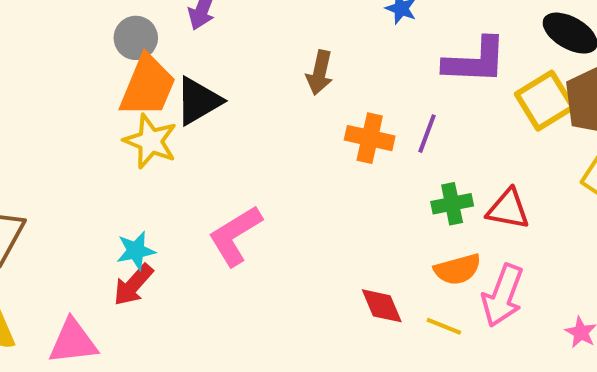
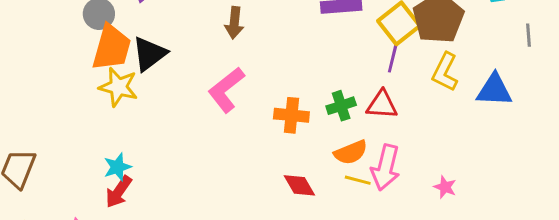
purple line: (427, 134) -> (393, 58), moved
orange cross: (370, 138) -> (291, 115), moved
pink L-shape: (235, 236) -> (226, 90), moved
yellow line: (444, 326) -> (358, 180), moved

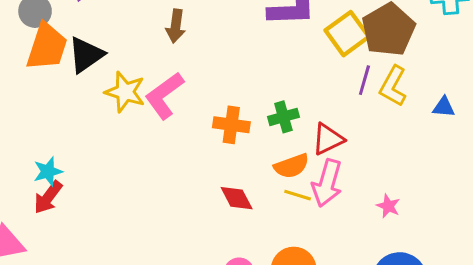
purple line: (393, 58) -> (364, 80), moved
yellow star: (118, 87) -> (125, 92), moved
blue triangle: (494, 90) -> (444, 107), size x0.6
red triangle: (382, 105) -> (328, 139), moved, turned -32

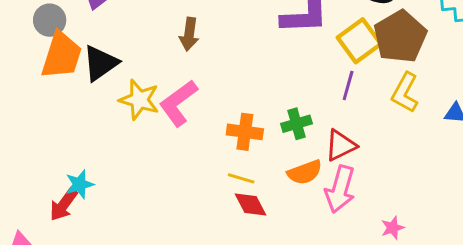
purple line: (364, 80) -> (348, 85), moved
cyan star: (48, 171) -> (80, 184), moved
yellow line: (298, 195) -> (241, 178), moved
pink star: (388, 206) -> (393, 228), moved, turned 30

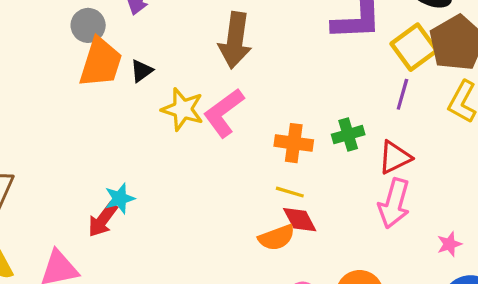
brown arrow: (189, 34) -> (235, 40), size x1.6
black triangle: (100, 63) -> (142, 71), size x0.6
orange semicircle: (305, 172) -> (277, 238), moved

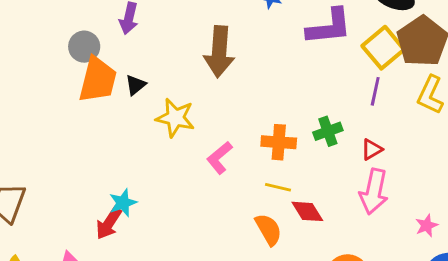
pink L-shape: (224, 113) -> (219, 158), moved, size x0.7
red triangle: (395, 157) -> (372, 149), size x0.7
red diamond: (300, 220) -> (307, 211), moved
orange semicircle: (277, 238) -> (268, 229), turned -96

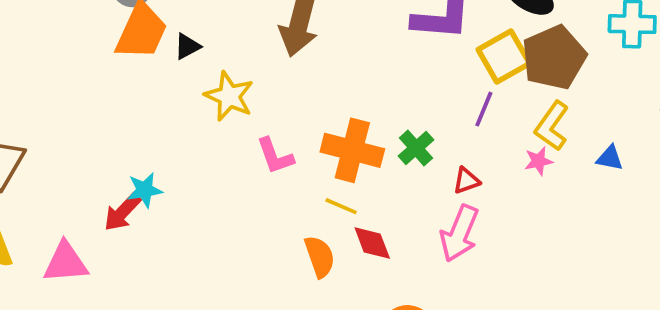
green cross: (328, 131) -> (416, 148), turned -32
orange cross: (279, 142) -> (352, 150), size x1.4
pink L-shape: (219, 158) -> (275, 156), turned -80
pink star: (427, 226) -> (539, 161), moved

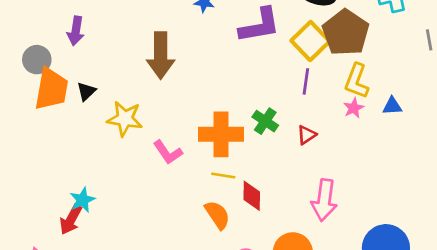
blue triangle: (610, 158) -> (392, 106), moved
pink arrow: (459, 233) -> (324, 200), moved
red diamond: (372, 243) -> (252, 196), turned 36

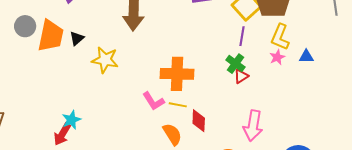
gray circle: (37, 60) -> (25, 26), moved
green cross: (265, 121) -> (236, 64), moved
pink L-shape: (168, 152) -> (153, 101), moved

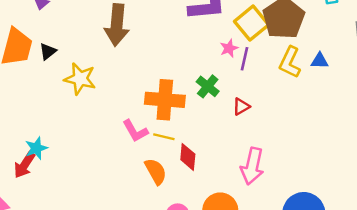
pink star: (277, 57) -> (229, 48), moved
blue triangle: (306, 57) -> (320, 61), moved
green cross: (236, 64) -> (208, 86), moved

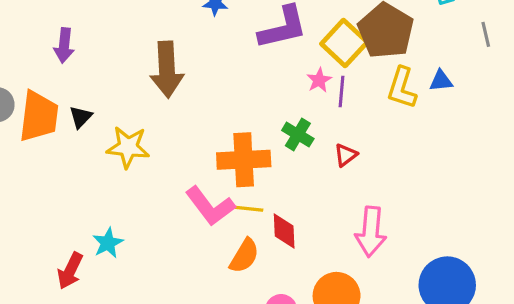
pink L-shape: (135, 131) -> (210, 206), size x1.4
cyan star: (36, 148) -> (108, 243), moved
orange semicircle: (156, 171) -> (244, 256), turned 68

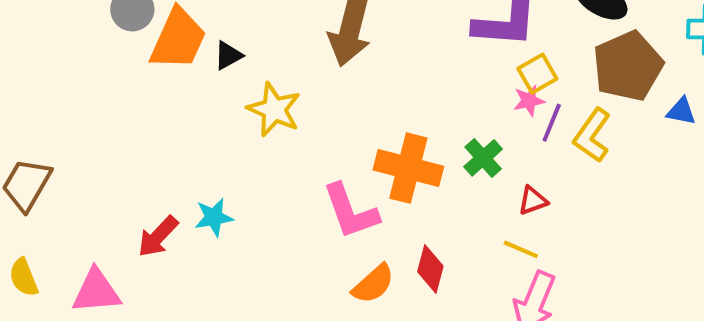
yellow square: (344, 43) -> (537, 74), moved, size x0.7
blue triangle: (441, 81) -> (681, 111), moved
yellow L-shape: (402, 88) -> (592, 135), moved
yellow line: (249, 209) -> (521, 249), moved

